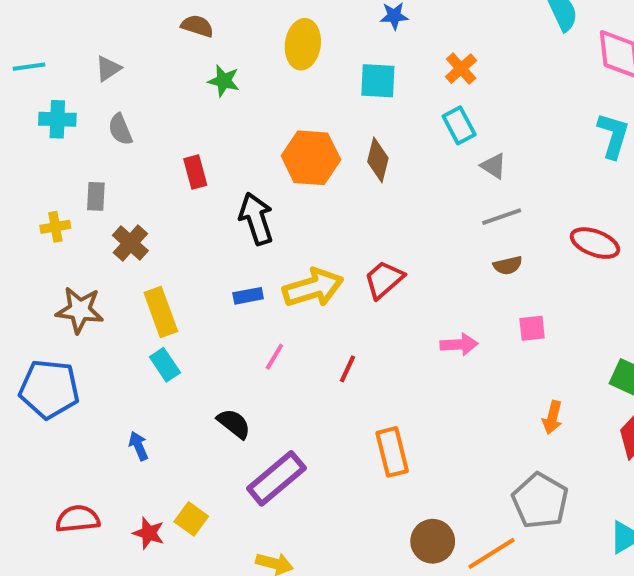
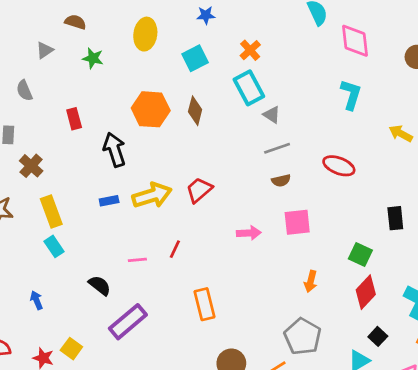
gray triangle: (108, 69) -> (45, 50), moved
cyan square: (378, 81) -> (195, 58), turned -30
cyan rectangle: (459, 125) -> (249, 88), size x1.4
pink square: (532, 328) -> (297, 222), size x1.5
pink line: (274, 357) -> (137, 260), moved, turned 54

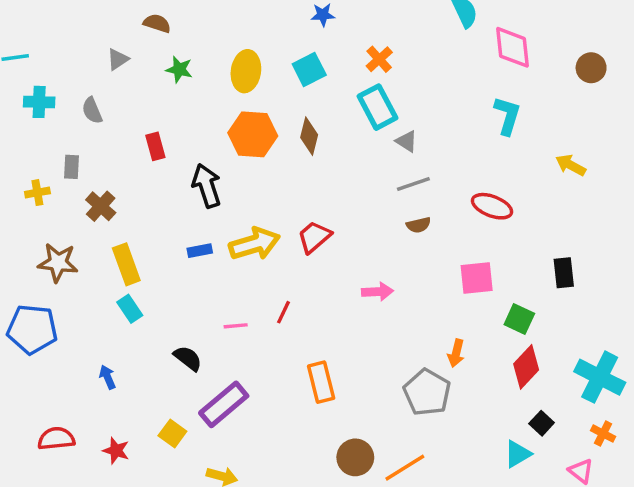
yellow ellipse: (145, 34) -> (246, 71), moved
pink square: (297, 222) -> (477, 278), moved
gray pentagon: (303, 336) -> (427, 392), moved
yellow square: (71, 349) -> (172, 433), moved

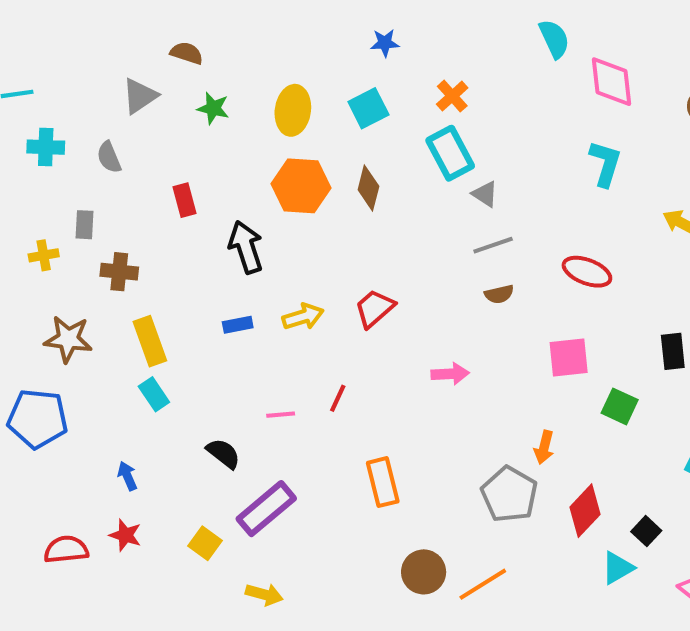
gray triangle: (118, 59) -> (140, 96), size x1.4
brown cross: (101, 206) -> (119, 272), turned -36
yellow arrow: (254, 244) -> (303, 317), size x0.7
red diamond: (526, 367) -> (585, 511), moved
red star: (116, 451) -> (125, 535), moved

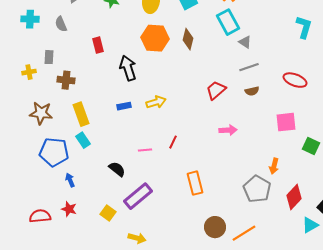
red trapezoid: (375, 308) -> (216, 90), moved
blue pentagon: (38, 419) -> (54, 152), moved

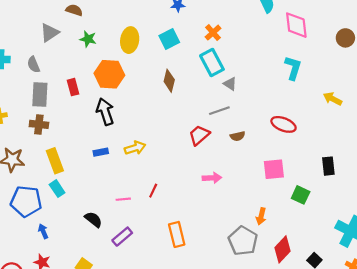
orange hexagon: (155, 38) -> (109, 74), moved
gray rectangle: (49, 57) -> (40, 95), moved, size x1.6
gray line: (249, 67) -> (219, 111), moved
purple rectangle: (138, 196) -> (122, 237), moved, size x0.7

